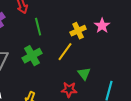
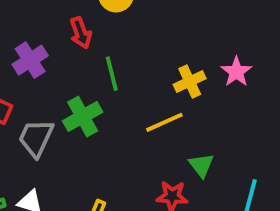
yellow line: (65, 52) -> (164, 122), turned 30
green cross: (32, 56) -> (83, 116), moved

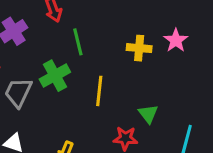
yellow cross: (190, 81) -> (139, 48), turned 30
yellow line: (164, 122) -> (99, 91), moved, turned -60

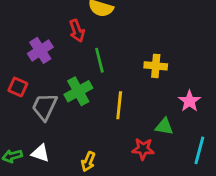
pink star: (176, 40) -> (189, 101), moved
green triangle: (148, 114) -> (164, 126), turned -42

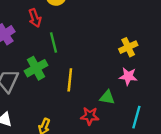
yellow cross: (156, 66) -> (128, 47), moved, turned -30
pink star: (189, 101) -> (128, 76), turned -30

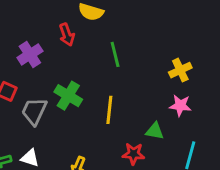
green line: (54, 42) -> (115, 54), moved
green cross: (36, 68) -> (68, 96), turned -30

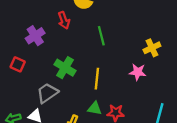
pink star: (180, 106) -> (138, 72), moved
gray trapezoid: (34, 111) -> (47, 93), moved, turned 30
green triangle: (155, 131) -> (95, 108), moved

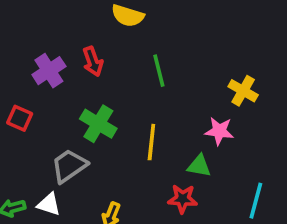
red arrow: (64, 20) -> (93, 61), moved
yellow cross: (152, 48) -> (243, 91), turned -35
green triangle: (95, 108) -> (199, 166), moved

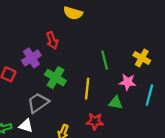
purple cross: (49, 71) -> (31, 58), moved
green line: (159, 71) -> (105, 60), moved
red star: (183, 199) -> (95, 121), moved
cyan line: (256, 201) -> (149, 95), moved

